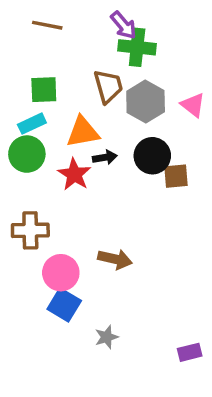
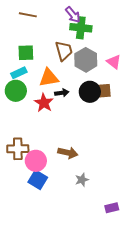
brown square: (176, 176) -> (104, 91), moved
brown cross: (30, 230) -> (18, 149), moved
gray star: (107, 337) -> (82, 180), moved

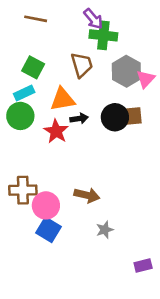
green square: (26, 53) -> (33, 67), turned 30
gray hexagon: (86, 60) -> (126, 71), moved
pink triangle: (114, 62) -> (146, 79), turned 35

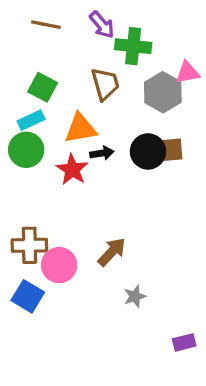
purple arrow: (93, 19) -> (102, 25), moved
pink triangle: (146, 79) -> (187, 72), moved, turned 36
brown arrow: (87, 195) -> (112, 252), turned -60
blue square: (48, 230) -> (28, 296), moved

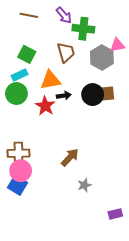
pink circle: (59, 265) -> (21, 171), moved

